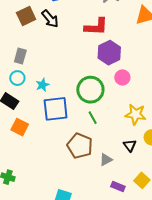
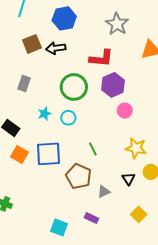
black arrow: (50, 19) -> (56, 48), turned 120
cyan circle: (17, 78) -> (68, 118), moved
green circle: (90, 90) -> (74, 87), moved
blue square: (56, 109) -> (49, 154), moved
purple rectangle: (118, 187) -> (91, 218), moved

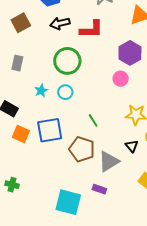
black arrow: (56, 48) -> (60, 23), moved
purple hexagon: (113, 85) -> (130, 53), moved
gray triangle: (104, 192) -> (109, 162), size x1.6
cyan square: (59, 227) -> (68, 202), size x1.5

